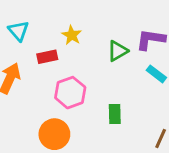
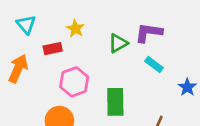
green rectangle: (115, 114) -> (115, 102), size x1.5

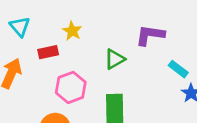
green triangle: (118, 43) -> (115, 59), moved
cyan rectangle: (154, 65) -> (178, 69), moved

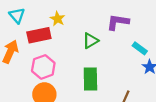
red rectangle: (48, 52) -> (39, 35), size x1.5
pink hexagon: (71, 87) -> (43, 67), moved

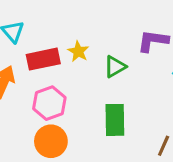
yellow star: (58, 19) -> (78, 51), moved

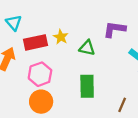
green triangle: (115, 67) -> (87, 48), turned 42

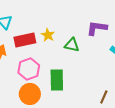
green rectangle: (87, 86) -> (57, 80), moved

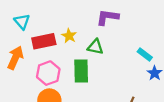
purple L-shape: (97, 28) -> (107, 17), moved
green rectangle: (57, 80) -> (81, 71), moved

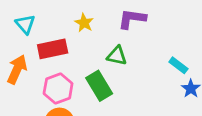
yellow star: (69, 36) -> (84, 23), moved
green rectangle: (81, 71) -> (99, 86), turned -30

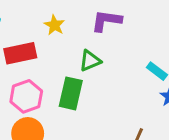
green triangle: (117, 56) -> (90, 61), turned -35
green rectangle: (99, 86) -> (71, 93), turned 44

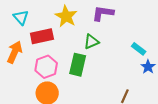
yellow star: (54, 25) -> (66, 16), size x1.5

